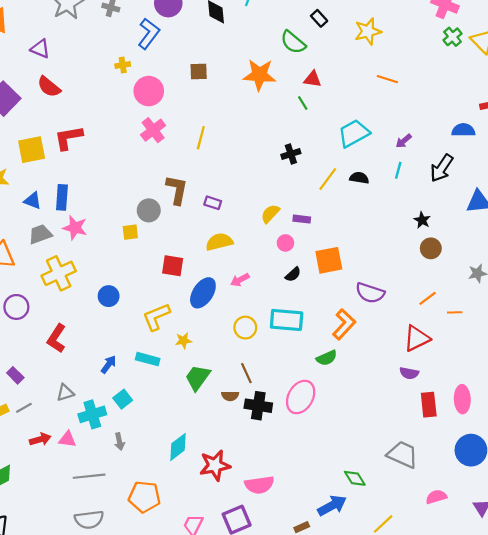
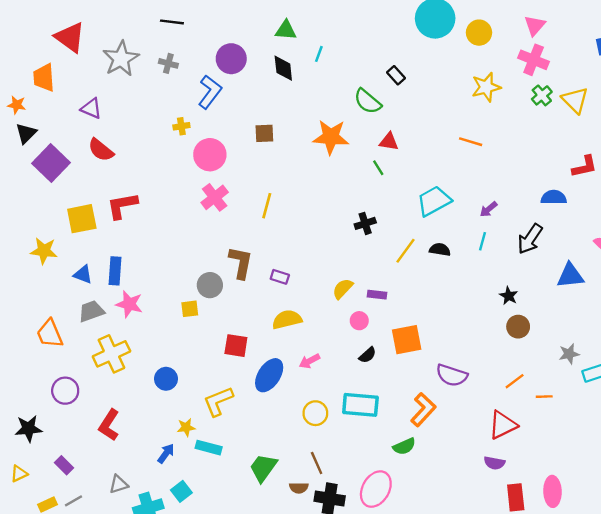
yellow star: (368, 31) -> (486, 87), moved
yellow star: (183, 341) -> (186, 427), moved

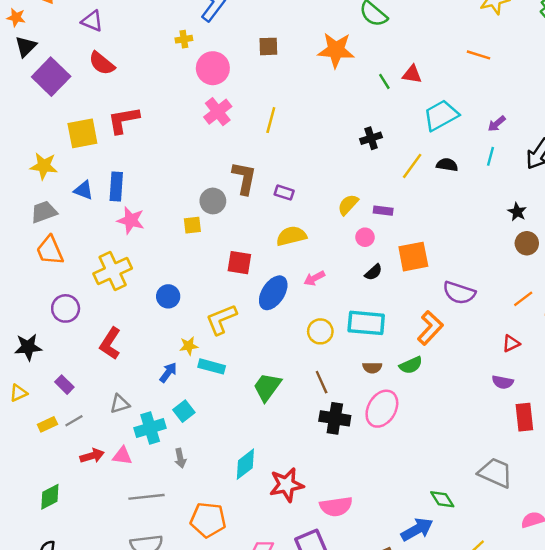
red triangle: (389, 142) -> (412, 74), moved
gray trapezoid: (91, 311) -> (44, 212), moved
red triangle: (503, 425) -> (511, 343), size x0.6
brown semicircle: (299, 488) -> (372, 368), moved

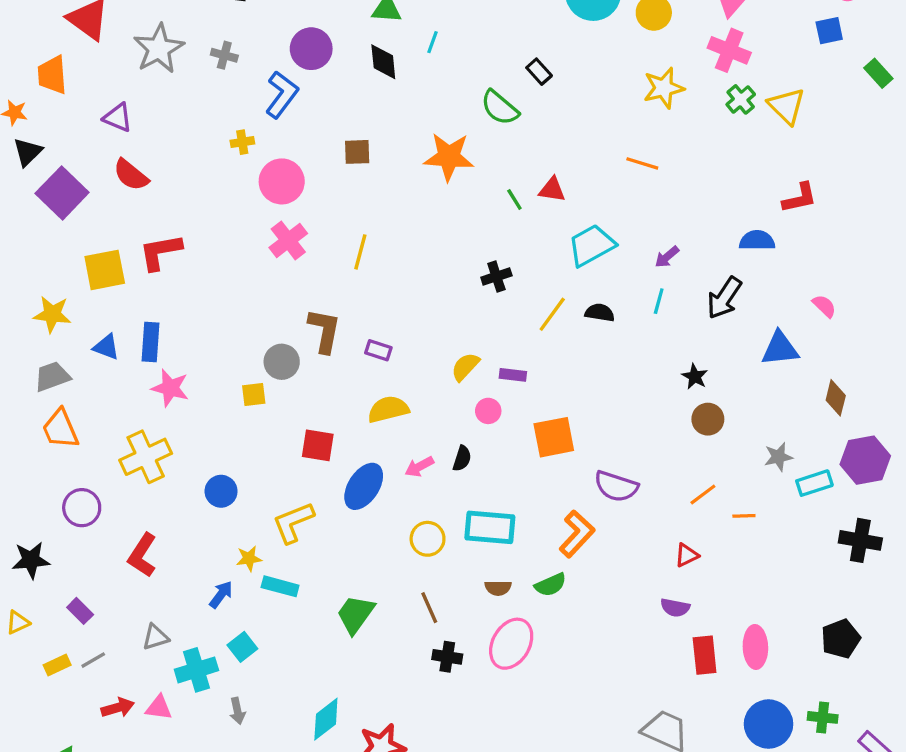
black semicircle: (373, 272) -> (462, 458), moved, turned -30
black cross: (335, 418) -> (447, 657), size x0.7

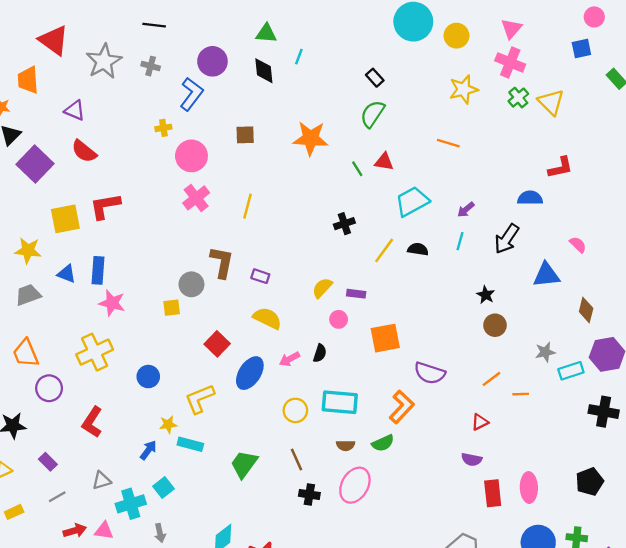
green semicircle: (500, 108) -> (372, 114), moved, turned 84
yellow semicircle: (388, 409) -> (267, 318), turned 40
orange trapezoid: (60, 429) -> (26, 353), moved
red square: (318, 445) -> (217, 344), turned 35
yellow rectangle: (57, 665) -> (14, 512), moved

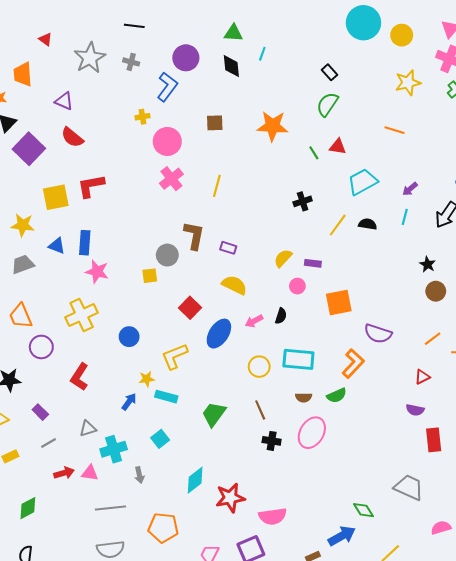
red triangle: (54, 40) -> (45, 39), size x0.5
cyan square: (163, 487) -> (160, 439), moved

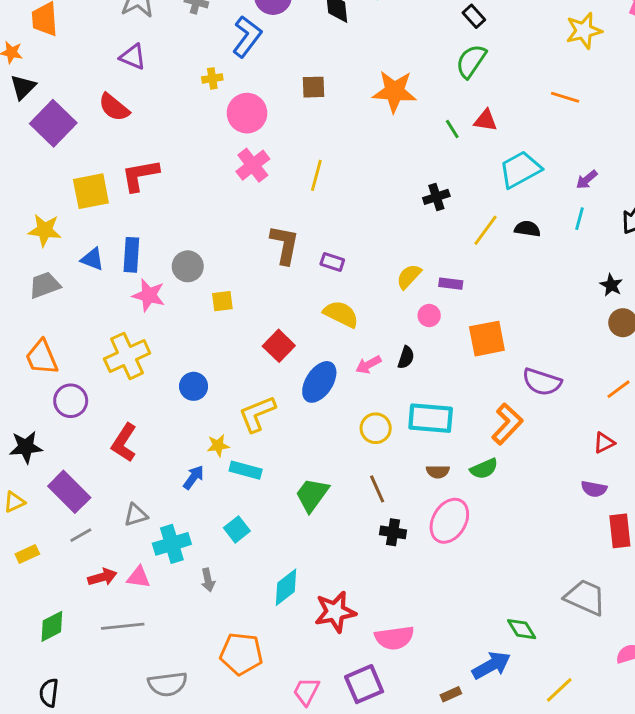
purple triangle: (64, 101) -> (133, 57), moved
gray circle: (167, 255) -> (188, 266), moved
purple rectangle: (40, 412) -> (69, 492), size x1.8
gray line: (110, 508) -> (123, 626), moved

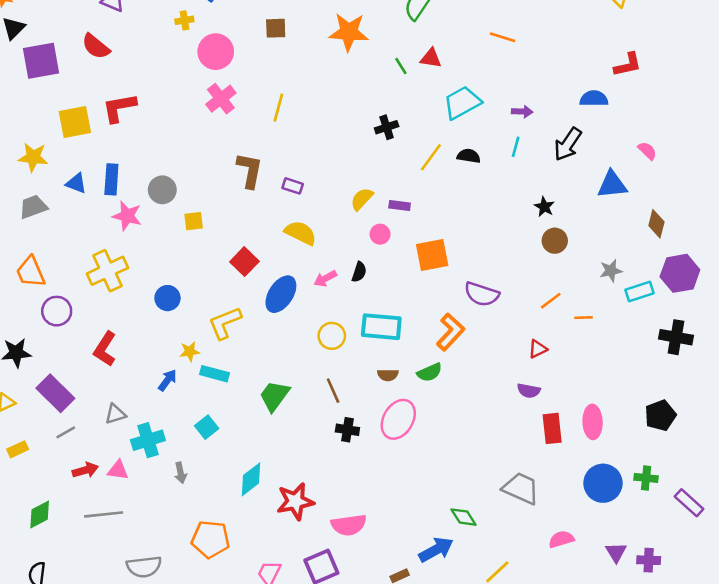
purple square: (53, 123) -> (41, 61), turned 36
purple arrow: (587, 180) -> (522, 112), turned -138

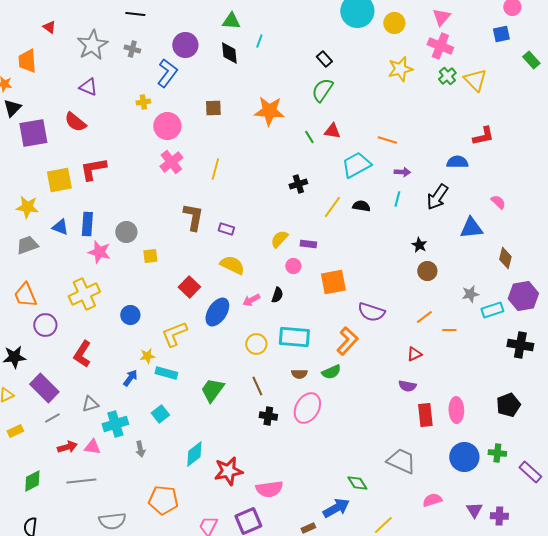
orange line: (503, 37) -> (387, 140), moved

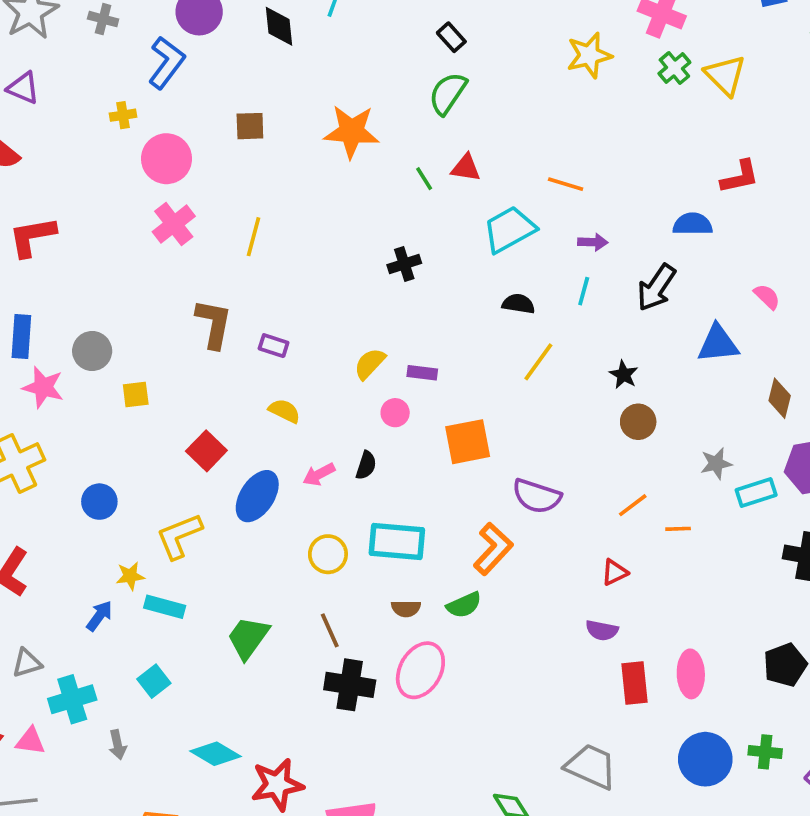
yellow line: (332, 207) -> (538, 362), moved
yellow semicircle: (232, 265) -> (284, 411), size x0.7
black cross: (268, 416) -> (350, 685), size x1.5
cyan diamond: (194, 454) -> (215, 754), turned 68

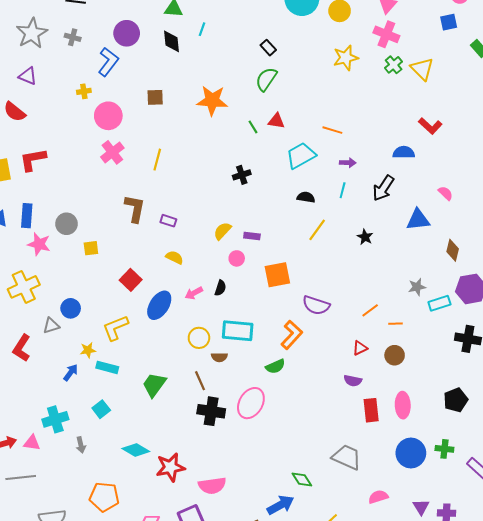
red L-shape: (740, 177) -> (430, 126), turned 55
brown circle: (638, 422) -> (395, 355), moved
brown semicircle: (406, 609) -> (219, 357), moved
gray triangle: (27, 663) -> (51, 326), moved

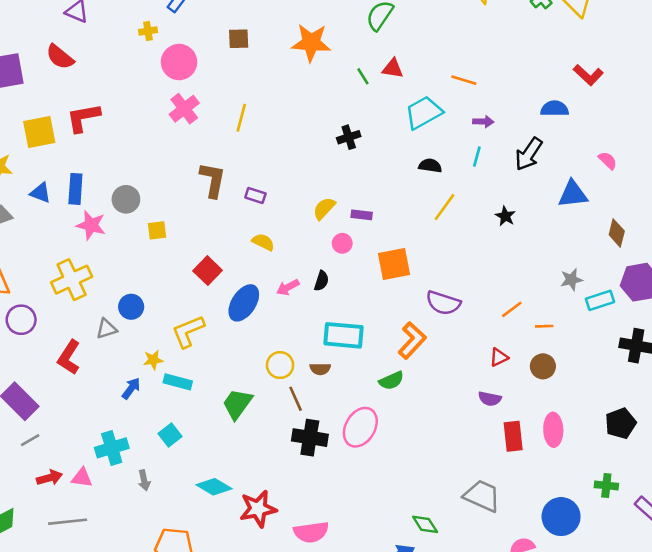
yellow circle: (199, 338) -> (280, 365), moved
blue circle: (411, 453) -> (561, 517), moved

